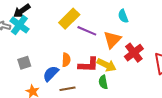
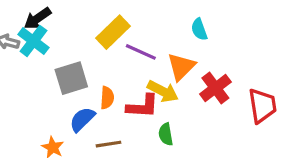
gray square: (24, 63) -> (71, 78), moved, size x1.5
yellow arrow: (106, 65) -> (163, 91), moved

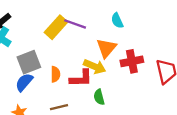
purple line: (141, 52) -> (75, 24), moved
red cross: (215, 88) -> (132, 61), turned 30
blue semicircle: (82, 119) -> (24, 82), moved

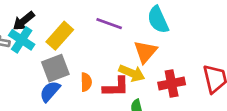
cyan semicircle: (117, 21) -> (158, 20), size x1.5
yellow rectangle: (56, 27) -> (60, 36), moved
red cross: (132, 61) -> (172, 83), moved

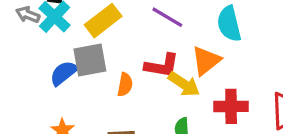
red L-shape: (116, 87) -> (162, 66), moved
blue semicircle: (50, 91) -> (64, 73), moved

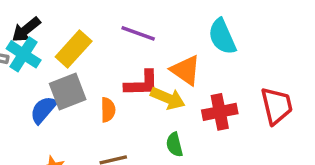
cyan semicircle: (229, 24) -> (222, 37), moved
orange triangle: (206, 61) -> (186, 70), turned -36

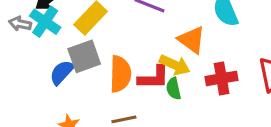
red L-shape: (142, 84) -> (154, 78), moved
orange semicircle: (108, 110) -> (120, 74), size x1.6
green semicircle: (174, 145) -> (173, 89), moved

